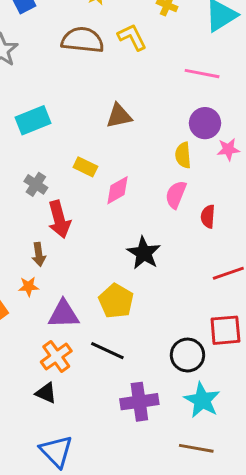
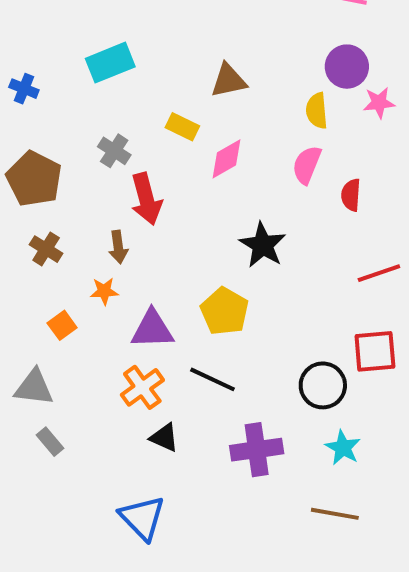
brown triangle: (119, 116) -> (229, 81), moved
black triangle: (46, 393) -> (164, 438), moved
cyan star: (202, 400) -> (343, 448), size x0.7

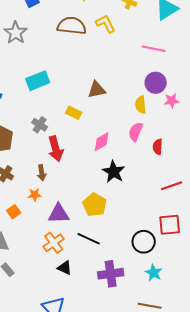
pink diamond: (227, 159) -> (102, 142), moved

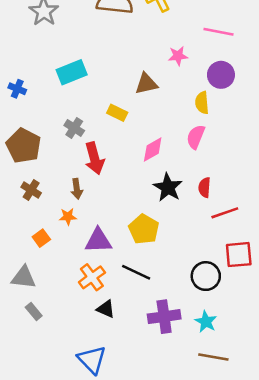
pink star: (172, 101) -> (178, 56), moved
red semicircle: (158, 147) -> (205, 187), moved
red line: (172, 186) -> (225, 213), moved
cyan star: (154, 273) -> (206, 322), moved

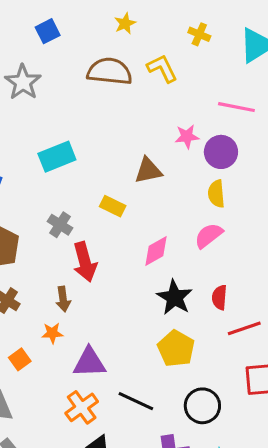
purple circle: (221, 75) -> (221, 152), moved
pink semicircle: (196, 137) -> (209, 236), turned 30
yellow pentagon: (144, 229) -> (176, 349), moved
black circle: (206, 276) -> (202, 406), moved

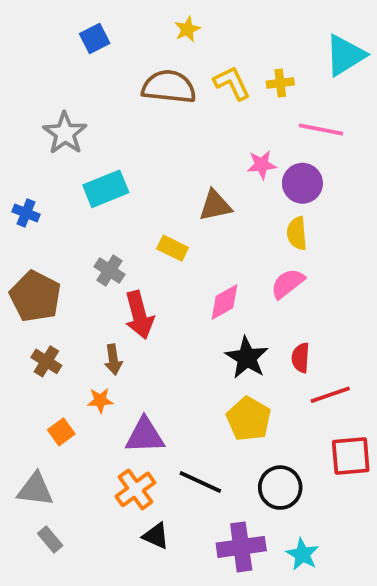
yellow cross: (199, 34) -> (280, 83), moved, turned -30
gray star: (23, 82) -> (65, 133), moved

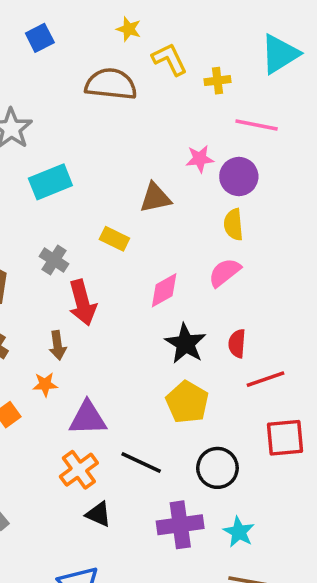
yellow star: (187, 29) -> (129, 29), turned -30
yellow L-shape: (232, 83) -> (170, 59), moved

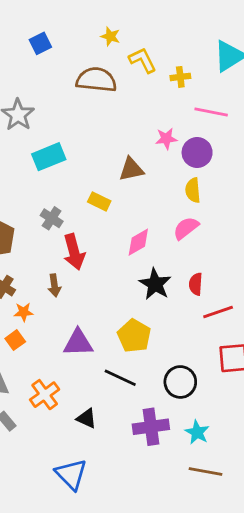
orange star: (45, 384) -> (24, 312), moved
yellow pentagon: (187, 402) -> (134, 336), moved
orange cross: (79, 470) -> (45, 395), moved

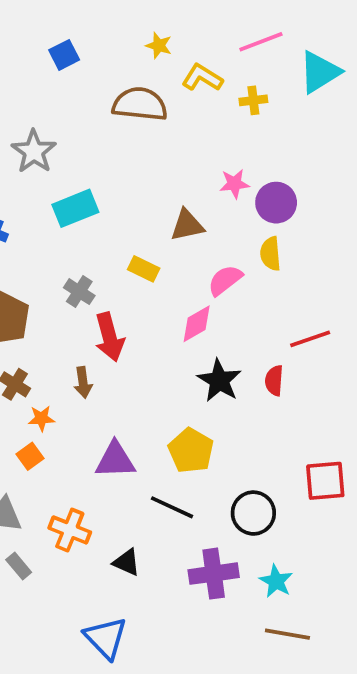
yellow L-shape: (143, 60) -> (202, 78), turned -32
pink line: (211, 112) -> (261, 42), moved, turned -32
pink semicircle: (186, 228) -> (225, 280), moved
red line: (218, 312) -> (310, 339), moved
orange cross: (45, 395) -> (70, 530), turned -32

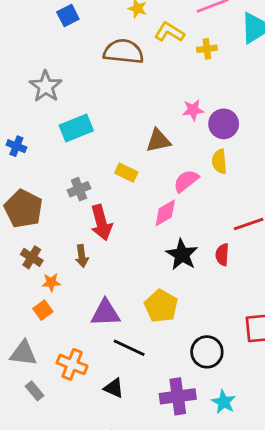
gray cross: (79, 292) -> (79, 189), turned 35
black line: (172, 507) -> (129, 348), moved

